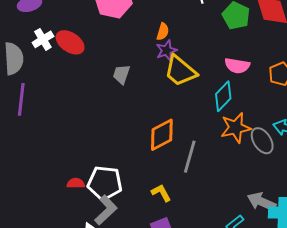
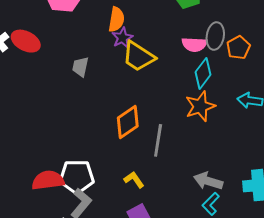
orange semicircle: (163, 32) -> (116, 19), size x1.4
cyan diamond: (223, 96) -> (203, 73), moved
gray ellipse: (262, 141) -> (215, 36), moved, turned 48
red semicircle: (76, 183) -> (48, 180), size x1.8
gray arrow: (262, 202) -> (208, 181), moved

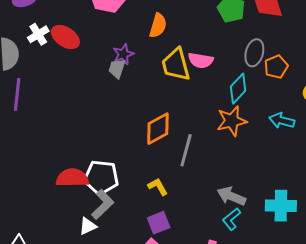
purple star: (122, 38) -> (123, 54), moved
pink semicircle: (194, 44) -> (201, 60), moved
yellow trapezoid: (139, 56) -> (176, 65), turned 36

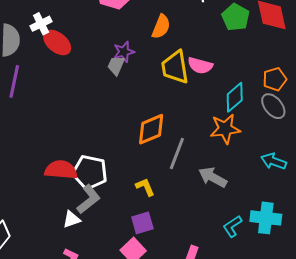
red ellipse: (65, 37) -> (57, 43), moved
gray ellipse: (254, 53) -> (273, 106), moved, turned -60
cyan arrow: (282, 121) -> (274, 161), moved
gray arrow: (231, 196) -> (213, 177), moved
cyan L-shape: (231, 219) -> (232, 226), moved

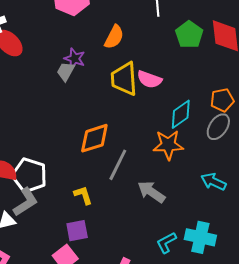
purple star: (124, 52) -> (75, 59), turned 30
gray ellipse: (273, 106) -> (218, 127), turned 68

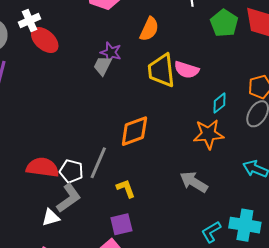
cyan diamond: (181, 114) -> (219, 103), size x0.7
gray line: (118, 165) -> (98, 163), moved
white pentagon: (29, 175) -> (71, 171), size x0.7

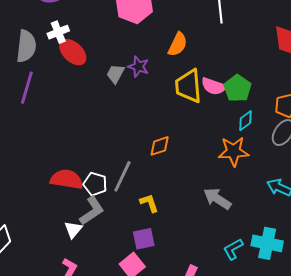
green pentagon: (224, 23) -> (238, 88), moved
gray trapezoid: (103, 66) -> (115, 74), moved
orange diamond: (134, 131) -> (160, 146), size x0.7
white triangle: (51, 217) -> (73, 230), turned -36

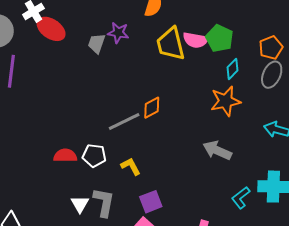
gray line: (122, 176) -> (124, 122), moved, turned 48
red semicircle: (67, 179) -> (65, 155), size x0.7
yellow L-shape: (149, 203) -> (131, 166), moved
gray L-shape: (92, 211) -> (104, 202), moved, turned -36

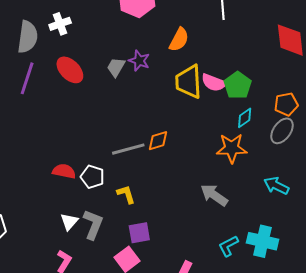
red ellipse: (51, 29) -> (70, 70), moved

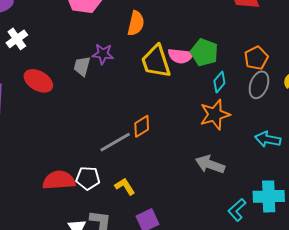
red semicircle: (64, 171) -> (59, 180), size x1.4

